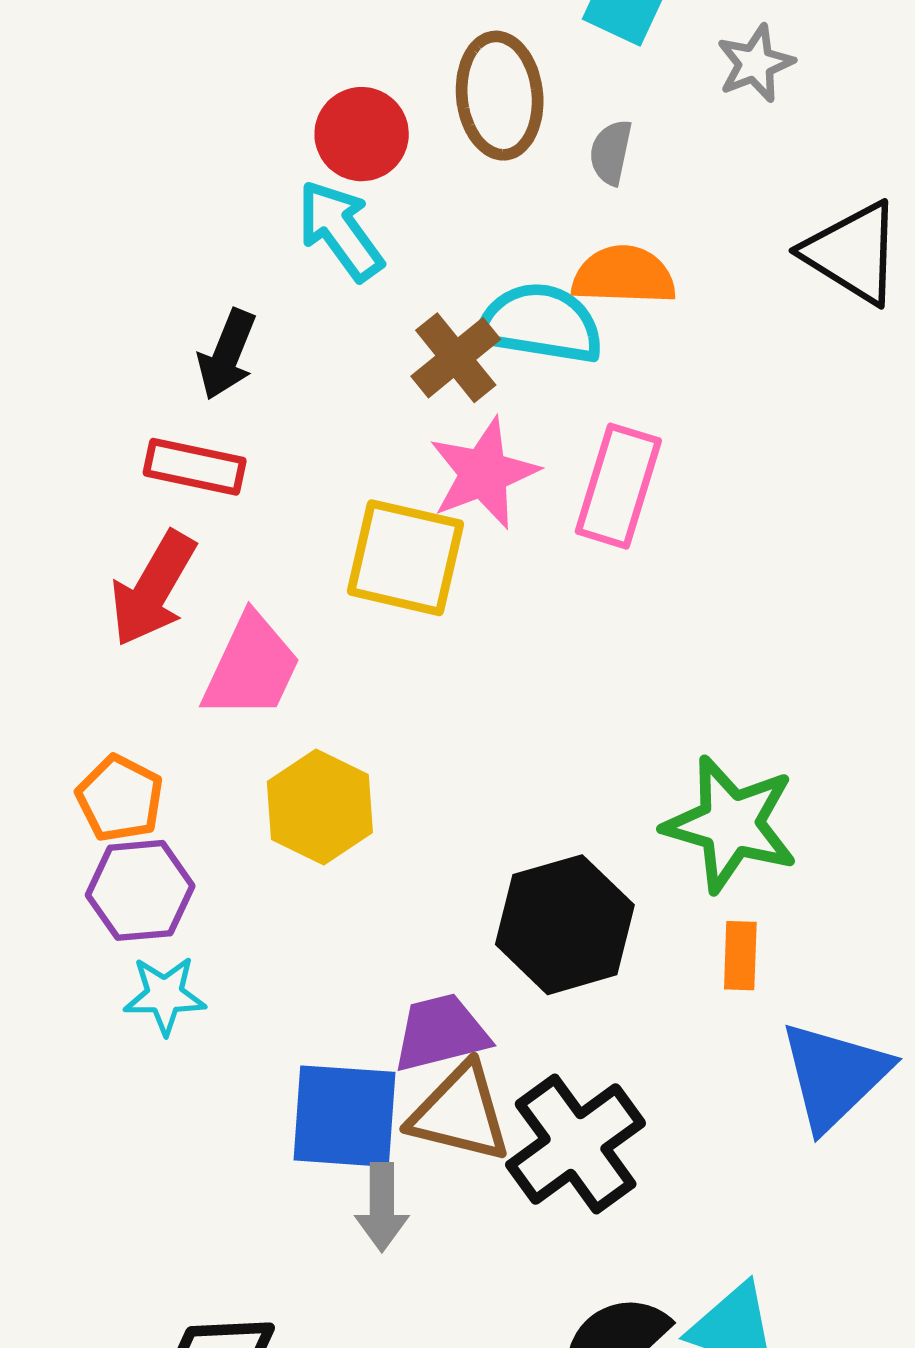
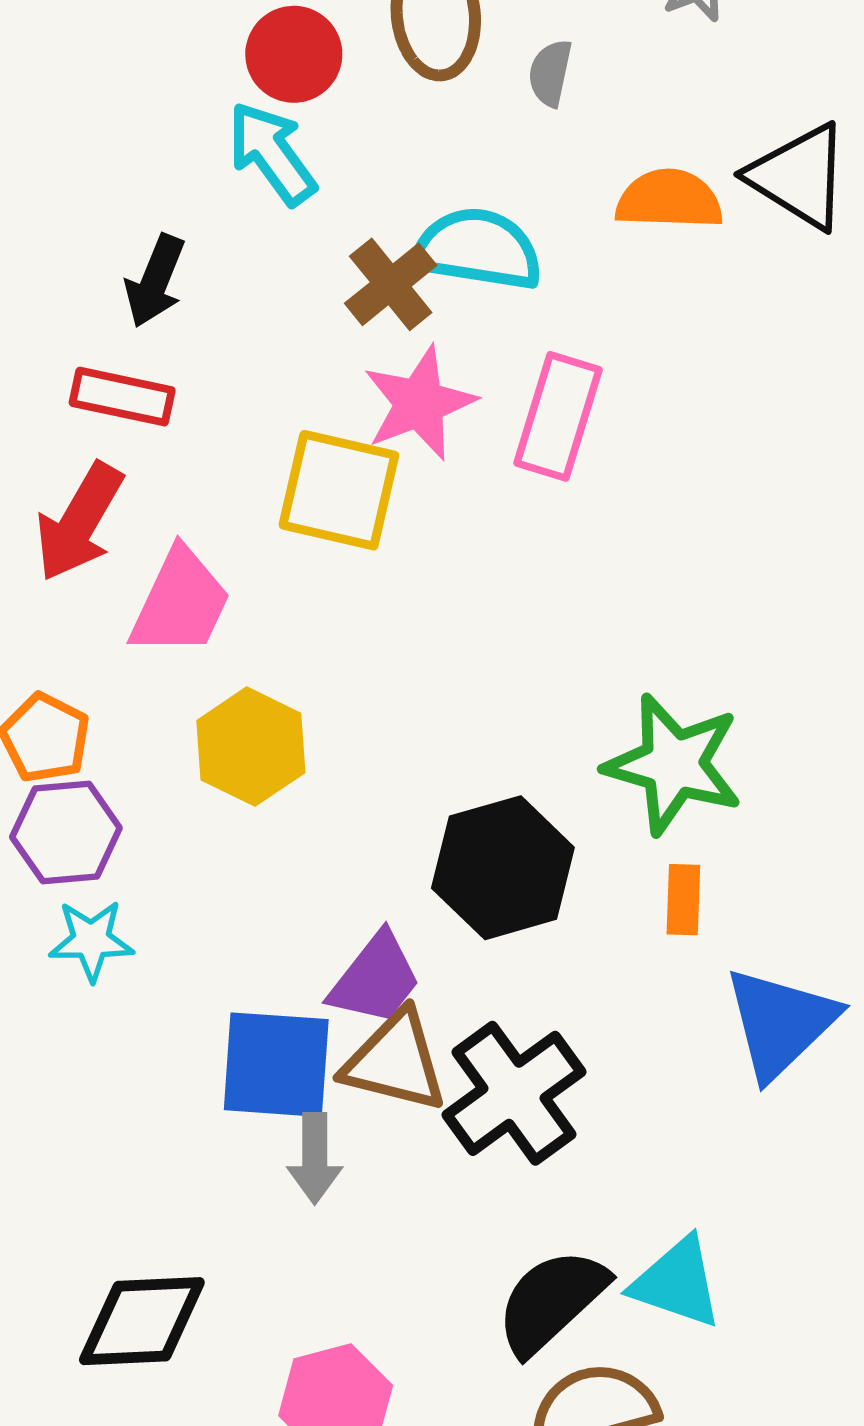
orange semicircle: (624, 275) -> (669, 200), moved
purple trapezoid: (441, 1033) -> (375, 979), turned 142

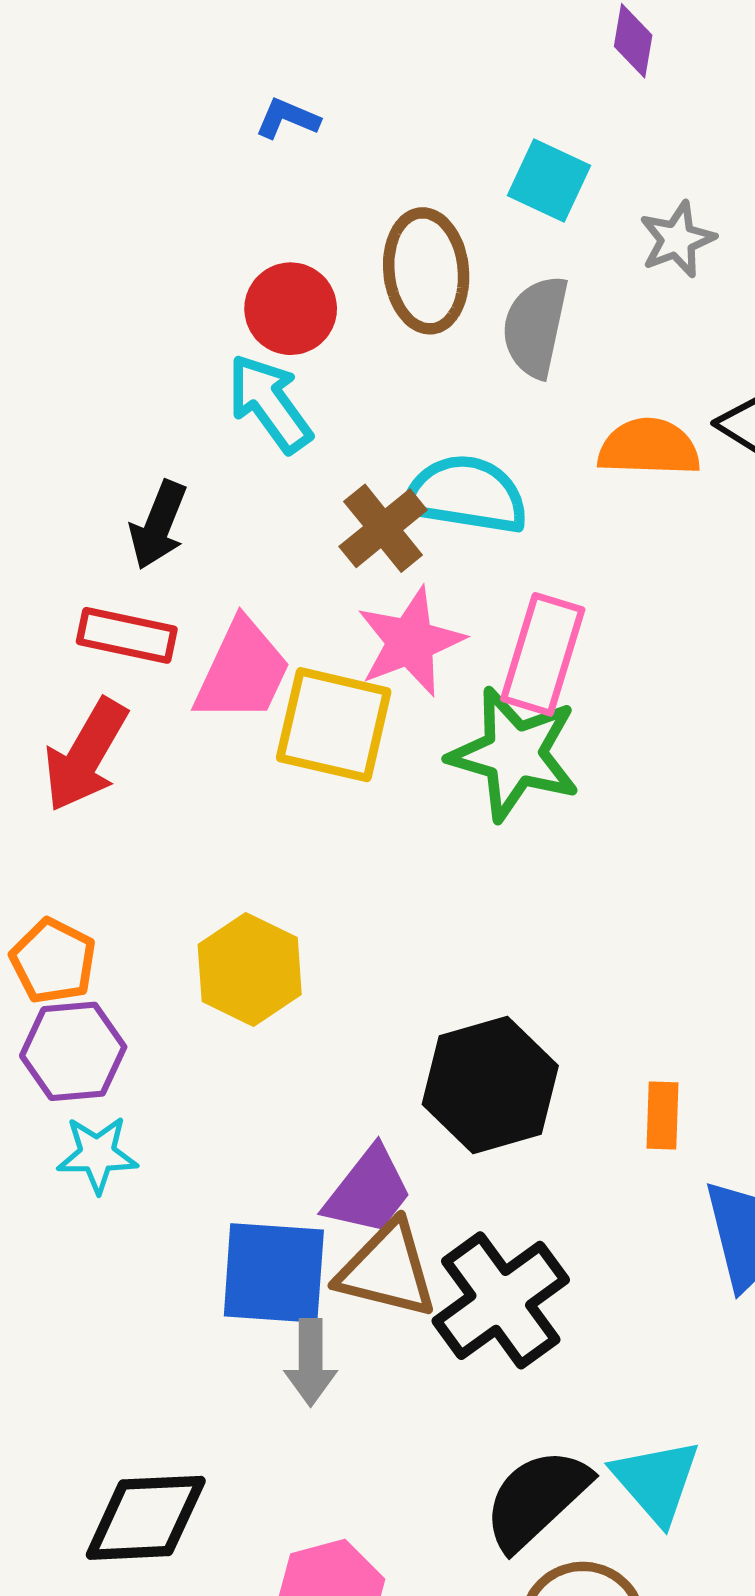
gray semicircle: (550, 73) -> (535, 327), size x1.6
pink trapezoid: (180, 602) -> (242, 671), moved
green star: (674, 764) -> (514, 754), moved
cyan triangle: (677, 1283) -> (656, 1481), turned 30

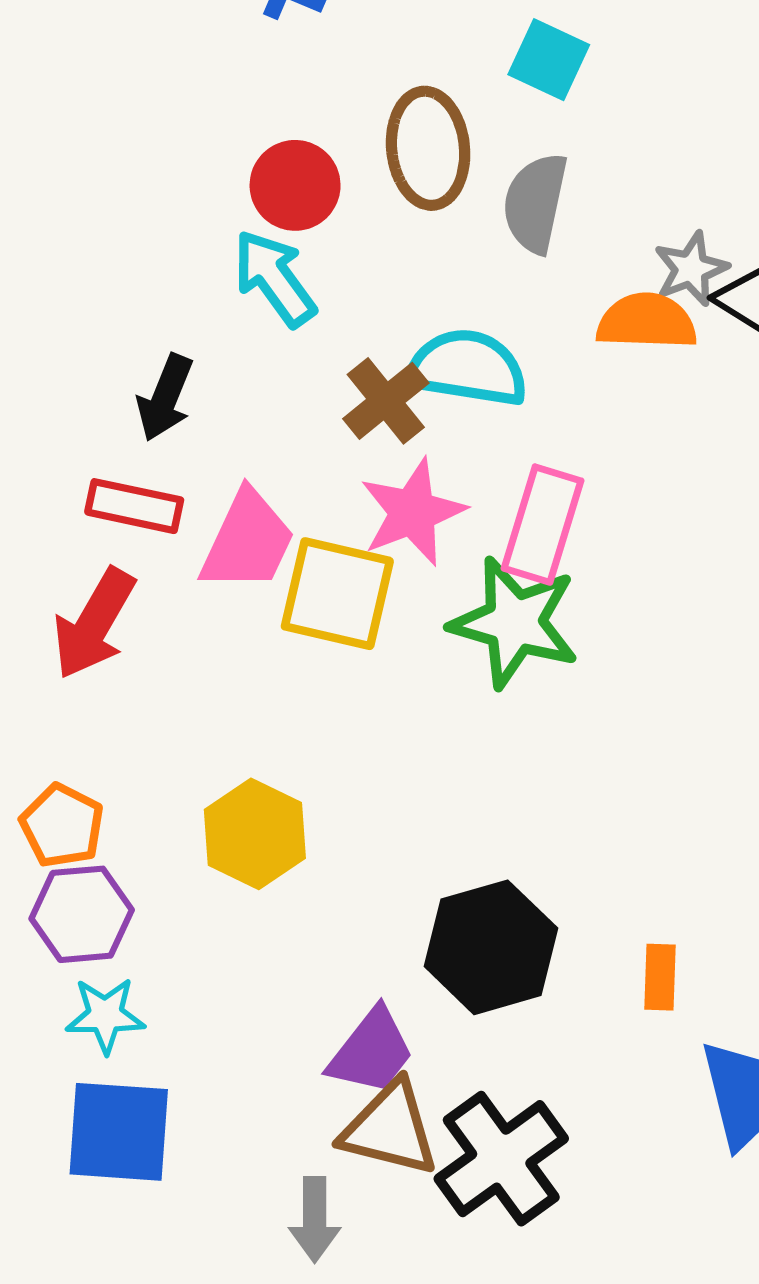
gray star: (677, 239) -> (691, 269), moved
blue square: (274, 1273) -> (119, 1132), moved

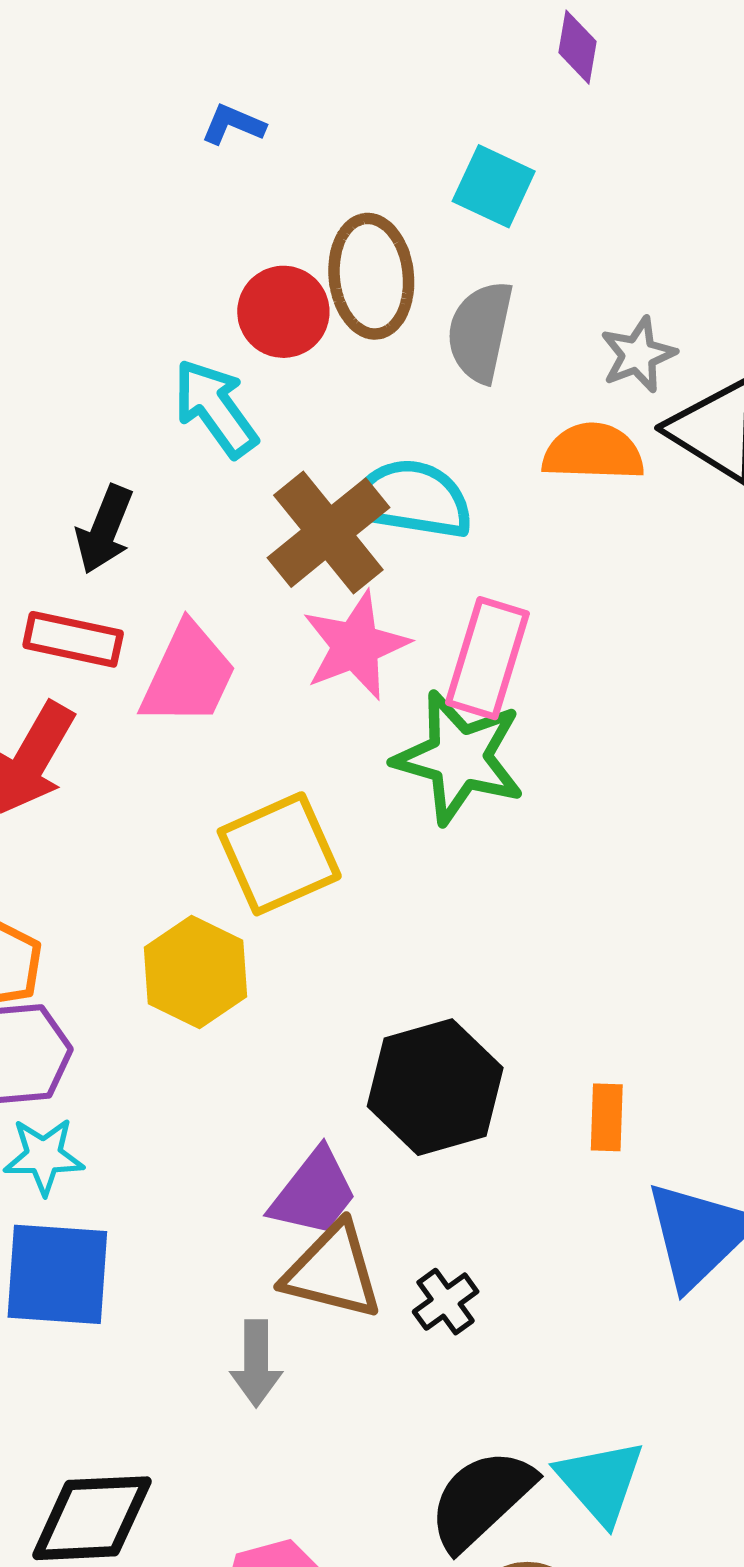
red circle: (295, 185) -> (283, 312), moved
gray star: (691, 269) -> (638, 355), moved
brown cross: (386, 401) -> (328, 533), size x1.4
yellow square: (337, 594) -> (279, 854), moved, turned -37
black cross: (501, 1159) -> (446, 1302), size x0.5

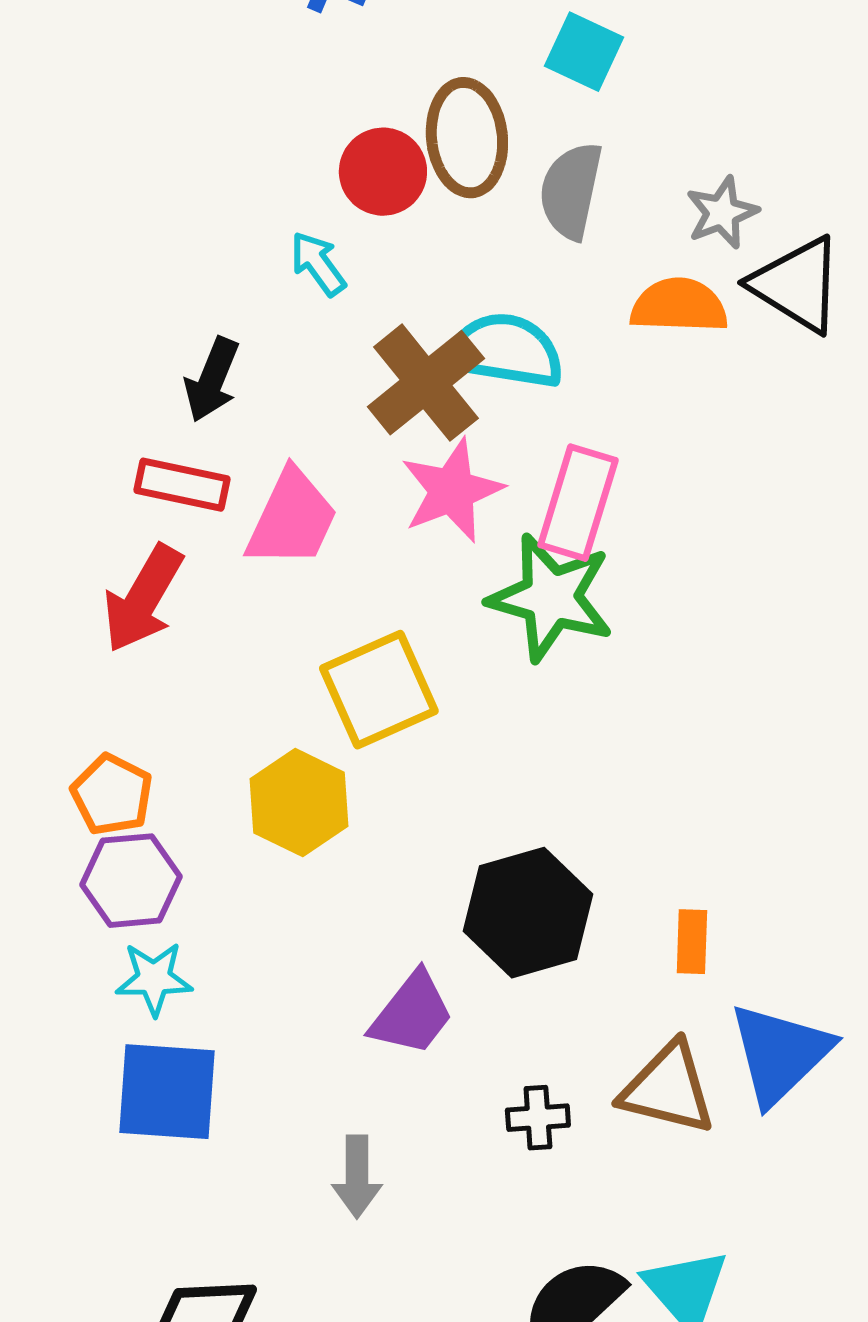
cyan arrow: (215, 408) -> (318, 264), size x0.7
brown triangle: (333, 1271) -> (668, 1089), moved
black cross: (446, 1302) -> (538, 1118), turned 32

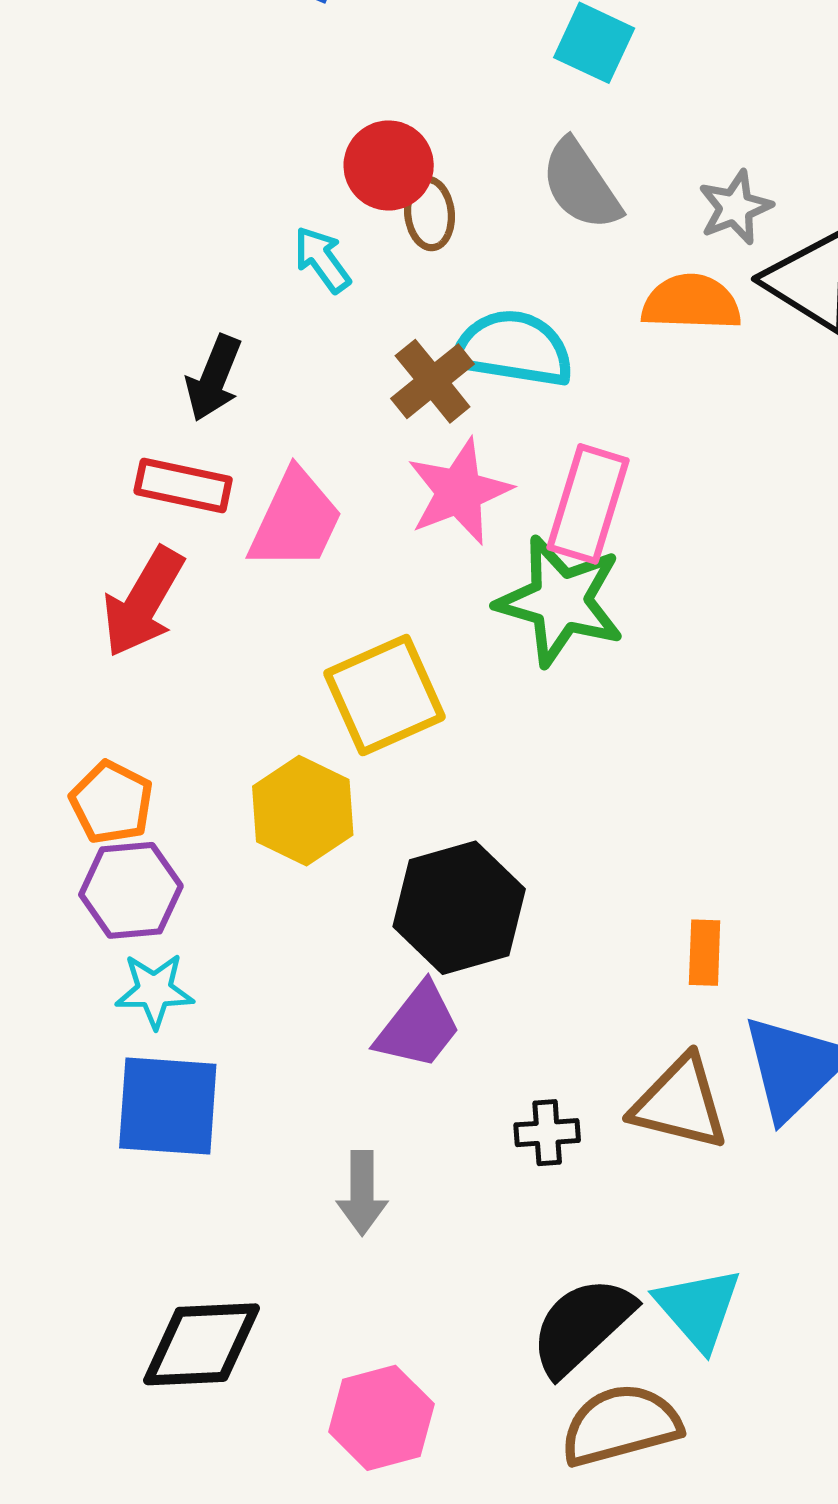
brown ellipse: (467, 138) -> (430, 214), moved, size x0.6
gray semicircle: (571, 191) -> (581, 185), turned -46
brown cross: (426, 383) -> (433, 381), size x0.7
black hexagon: (528, 913) -> (459, 908), moved

